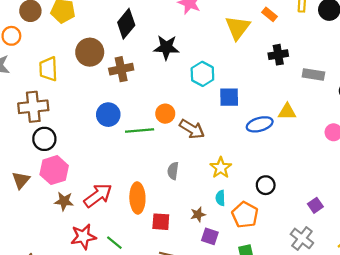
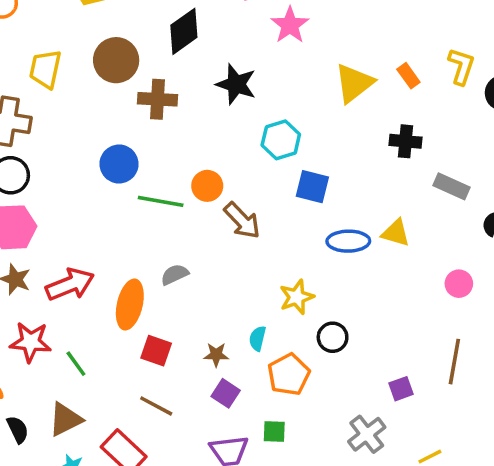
yellow star: (221, 168) -> (297, 297), moved
gray semicircle: (173, 171) -> (175, 274), moved, turned 42

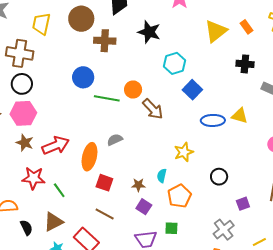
blue square: (312, 187) -> (192, 90), turned 30
black circle: (333, 337) -> (219, 177), moved

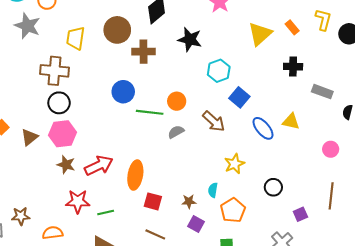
brown arrow: (153, 109) -> (214, 121), moved
blue ellipse: (213, 120) -> (263, 128), turned 55
gray semicircle: (115, 140) -> (176, 132), moved
green line: (59, 190) -> (106, 212), turned -63

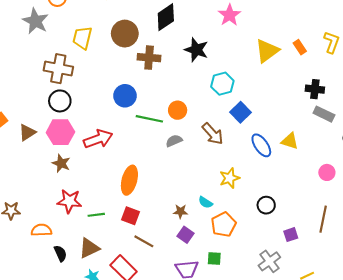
black cross: (293, 67) -> (315, 89), moved
red arrow: (99, 166) -> (98, 139), moved
cyan semicircle: (213, 190) -> (205, 202), turned -72
red square: (153, 201) -> (130, 216), moved

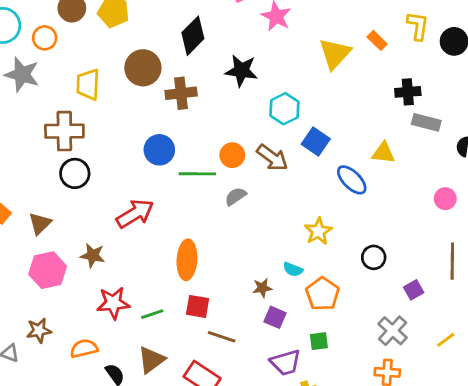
pink hexagon: (60, 132) -> (48, 270), moved
brown arrow: (213, 134) -> (272, 158), moved
yellow triangle: (290, 141) -> (383, 153), moved

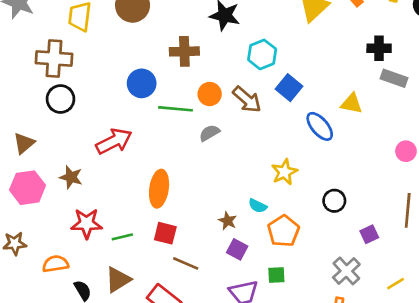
brown cross: (181, 93) -> (184, 51), moved
brown star: (262, 288) -> (228, 221), turned 30

